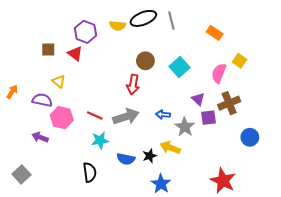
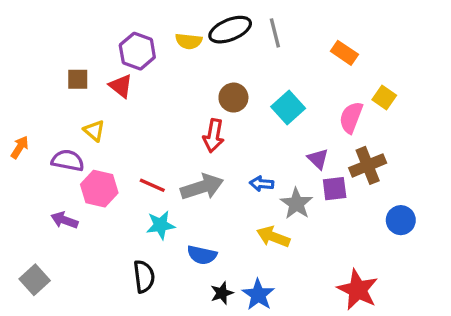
black star: (150, 156) -> (222, 293), moved

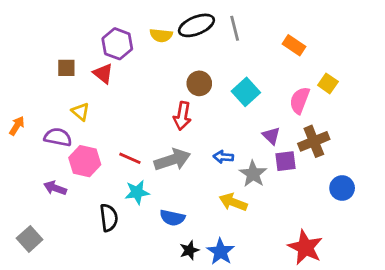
black semicircle: (144, 276) -> (109, 218), moved

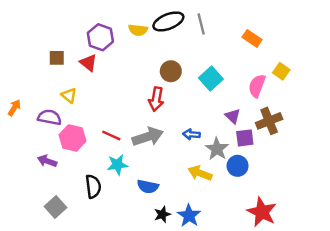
blue circle: (342, 188) -> (238, 166), moved
gray square: (30, 239) -> (56, 207), moved

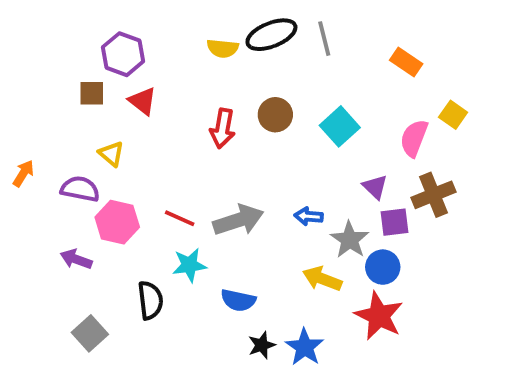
purple hexagon: (100, 37) -> (123, 54), moved
red arrow: (156, 99) -> (223, 128), moved
red star: (262, 212) -> (379, 316), moved

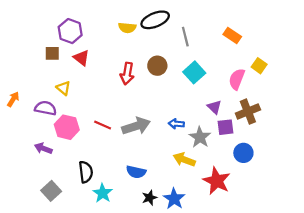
gray line: (324, 39) -> (185, 37), moved
cyan star: (189, 265) -> (103, 193), moved, turned -30
blue circle: (383, 267) -> (243, 153), moved

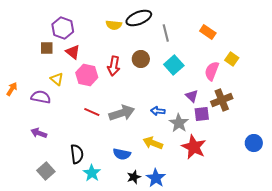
pink hexagon: (67, 127) -> (87, 75), moved
blue circle: (243, 153) -> (254, 143), moved
yellow arrow: (184, 160) -> (153, 143), moved
red star: (217, 181) -> (194, 147), moved

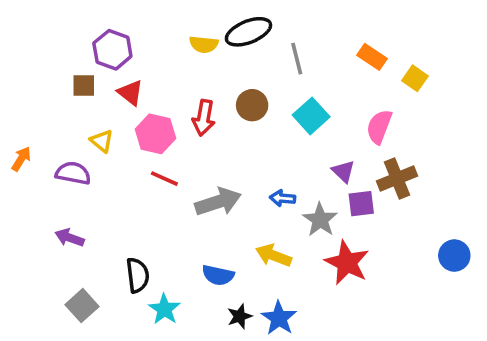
yellow square: (232, 59) -> (415, 78), moved
red line: (92, 112) -> (164, 179), moved

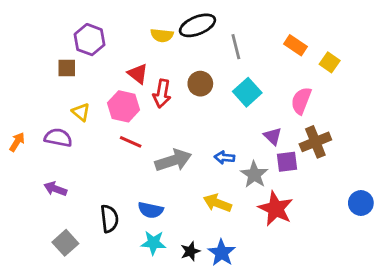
red triangle: (130, 93) -> (138, 74), moved
orange arrow: (21, 159) -> (17, 142), moved
blue semicircle: (218, 275) -> (151, 210), moved
cyan star: (164, 309) -> (153, 243), moved, turned -30

